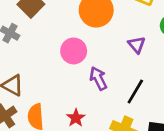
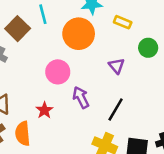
red star: (76, 118) -> (44, 110), moved

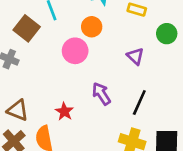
orange circle: (79, 34) -> (92, 27), size x0.6
pink circle: (58, 72) -> (75, 51), moved

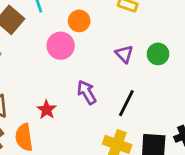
green circle: (167, 34) -> (158, 54), moved

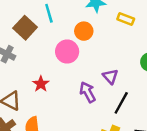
purple triangle: (124, 54) -> (110, 77), moved
red star: (47, 110) -> (41, 84), moved

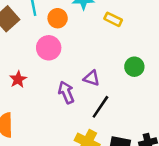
orange circle: (84, 31) -> (58, 18), moved
purple triangle: (110, 77) -> (92, 78), turned -35

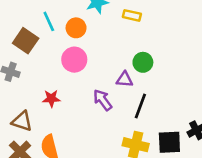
green circle: (134, 67) -> (143, 62), moved
red star: (18, 79) -> (51, 98), turned -30

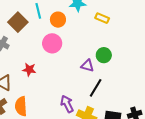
purple arrow: (103, 100) -> (67, 104), moved

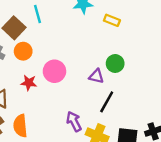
orange circle: (58, 20) -> (23, 51), moved
pink circle: (52, 43) -> (54, 71), moved

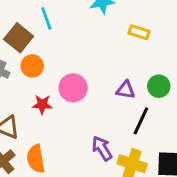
yellow rectangle: (112, 20) -> (139, 32), moved
green circle: (115, 63) -> (159, 86), moved

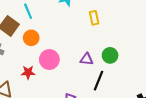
yellow rectangle: (139, 32) -> (94, 18), turned 64
orange circle: (32, 66) -> (31, 38), moved

